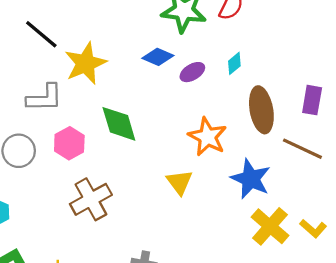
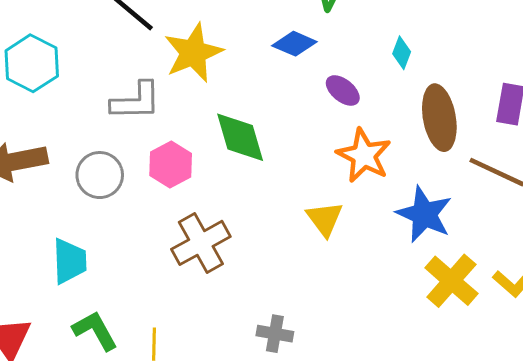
cyan diamond: (234, 63) -> (402, 53), turned -30
purple ellipse: (192, 72) -> (343, 90), moved, turned 70

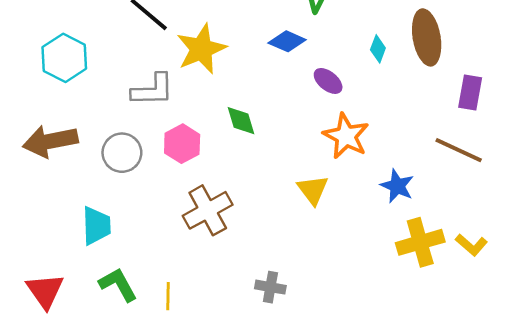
brown ellipse: (439, 118) -> (427, 37), moved
green diamond: (240, 137) -> (241, 121), size x0.7
blue star: (424, 214) -> (397, 186), size x0.7
yellow cross: (451, 281) -> (420, 242), turned 33

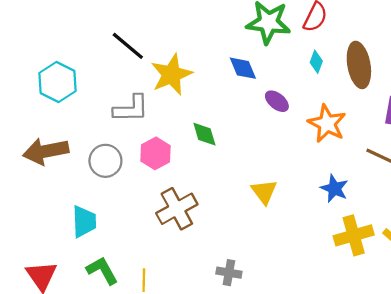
blue diamond: (287, 41) -> (243, 68), turned 44
cyan diamond: (378, 49) -> (316, 62), moved
orange star: (346, 136) -> (327, 124), moved

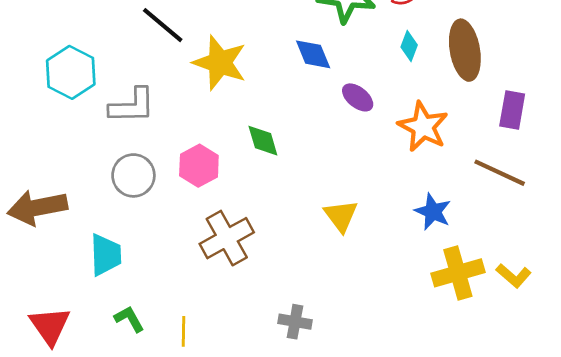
yellow star: (171, 75) -> (220, 63), turned -30
gray L-shape: (131, 109) -> (132, 106), moved
brown arrow: (46, 151) -> (37, 207), moved
green L-shape: (102, 271) -> (129, 319), size x0.7

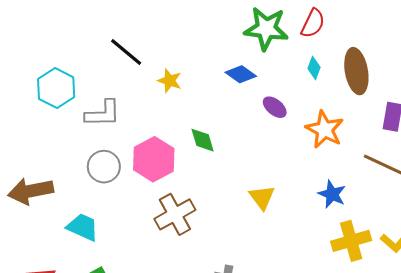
blue diamond: (313, 54) -> (241, 74), turned -32
yellow star: (220, 63) -> (170, 81), size x0.6
pink hexagon: (199, 166) -> (154, 159), size x1.4
cyan trapezoid: (106, 255) -> (83, 227), turned -64

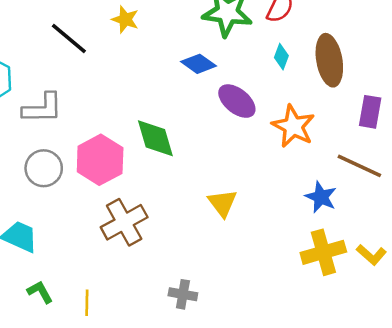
yellow star: (170, 81) -> (125, 19), moved
purple ellipse: (275, 107) -> (237, 101), size x1.4
green diamond: (203, 140) -> (155, 138), size x1.4
blue star: (332, 194) -> (321, 197), moved

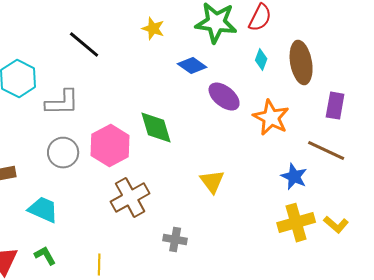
yellow star: (125, 19) -> (153, 29), moved
green L-shape: (40, 292) -> (45, 256), moved
gray cross: (183, 294) -> (175, 240), moved

